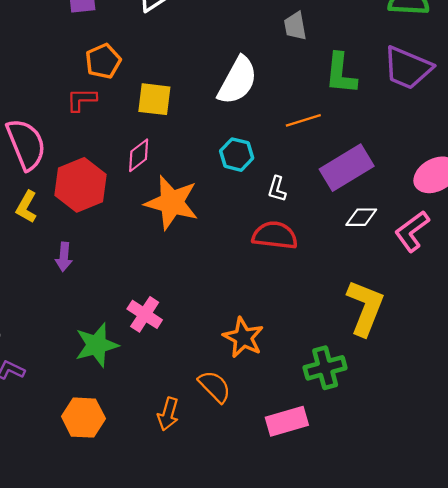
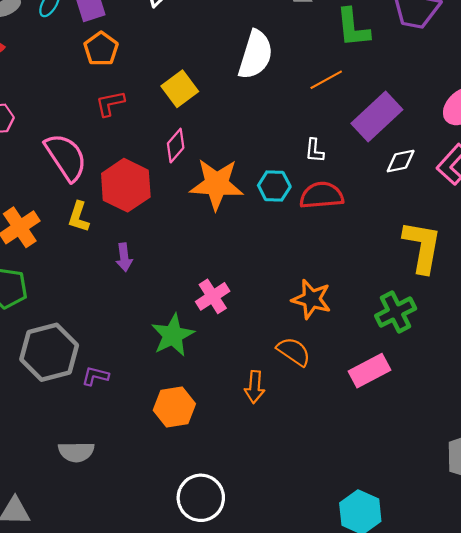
orange pentagon: (103, 61) -> (101, 49), moved
yellow square: (154, 99) -> (180, 89), turned -32
cyan hexagon: (237, 155) -> (274, 186), moved
pink cross: (145, 314) -> (213, 296), turned 36

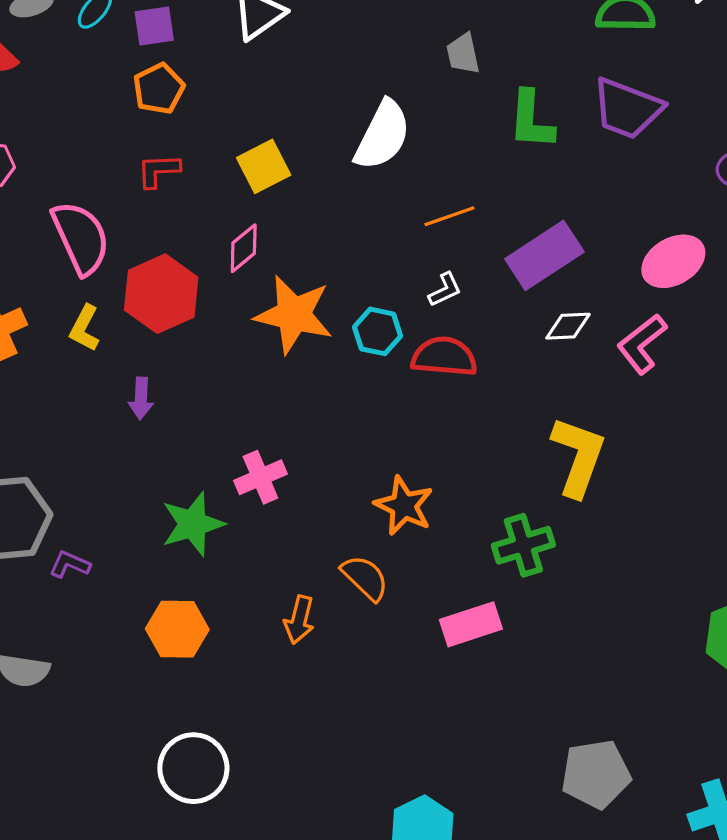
orange line: (326, 80) -> (449, 216), moved
white L-shape: (314, 151) -> (445, 290), turned -130

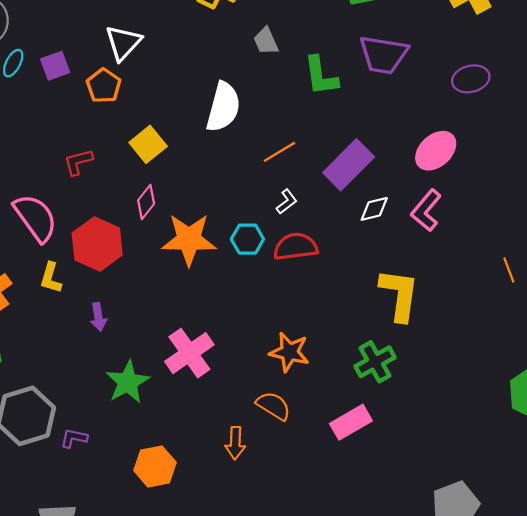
orange pentagon: (159, 89) -> (104, 86), moved
pink cross: (260, 477) -> (189, 353), size x1.4
green star: (193, 524) -> (128, 382), moved

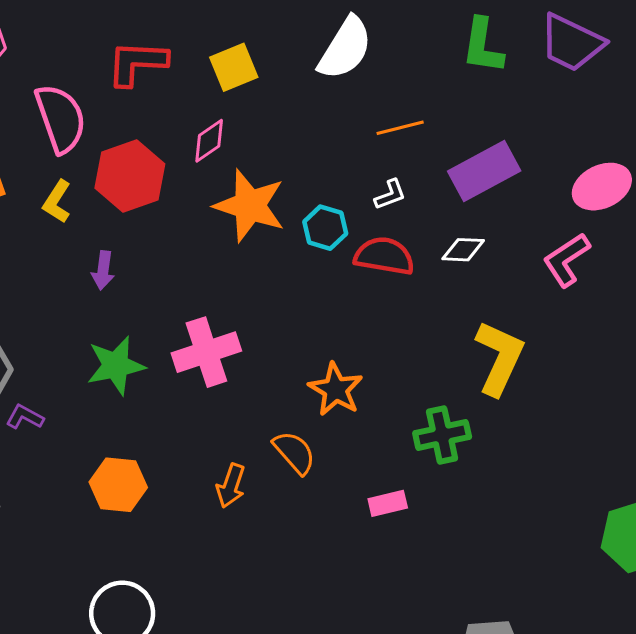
red L-shape: (78, 162) -> (137, 63), size x1.5
white diamond: (374, 209) -> (463, 250), moved
pink rectangle: (351, 422) -> (388, 503), size x0.7

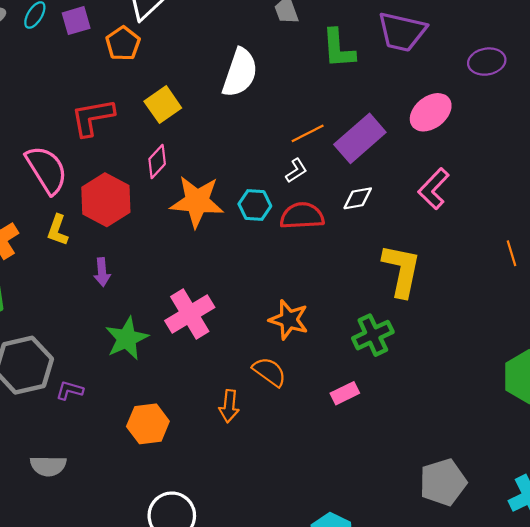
orange line: (400, 128) -> (308, 133), moved
pink ellipse: (602, 187) -> (431, 112), moved

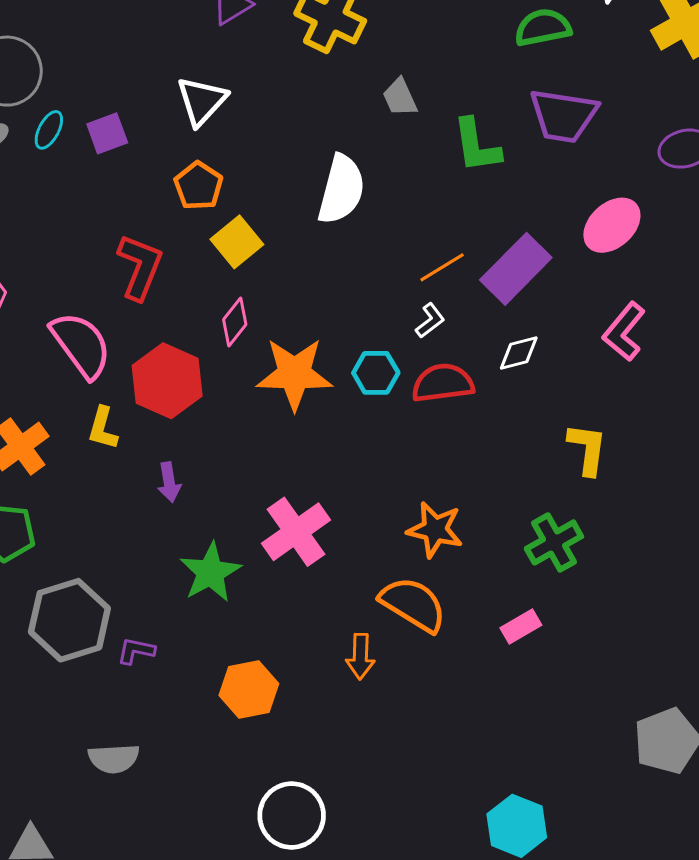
orange pentagon: (123, 44) -> (198, 186), moved
red L-shape: (93, 117) -> (140, 267), turned 126
yellow L-shape: (401, 270) -> (587, 449), size x0.7
orange semicircle: (269, 372) -> (413, 604), size x1.4

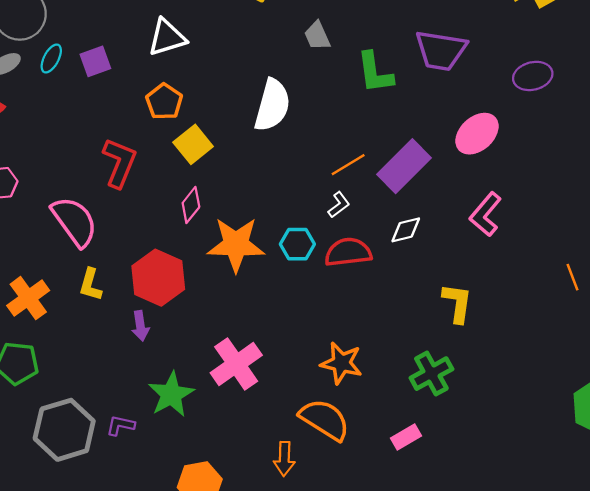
white triangle: (202, 101) -> (167, 37), turned 30
red hexagon: (167, 381) -> (158, 278), moved
purple L-shape: (136, 651) -> (120, 425), moved

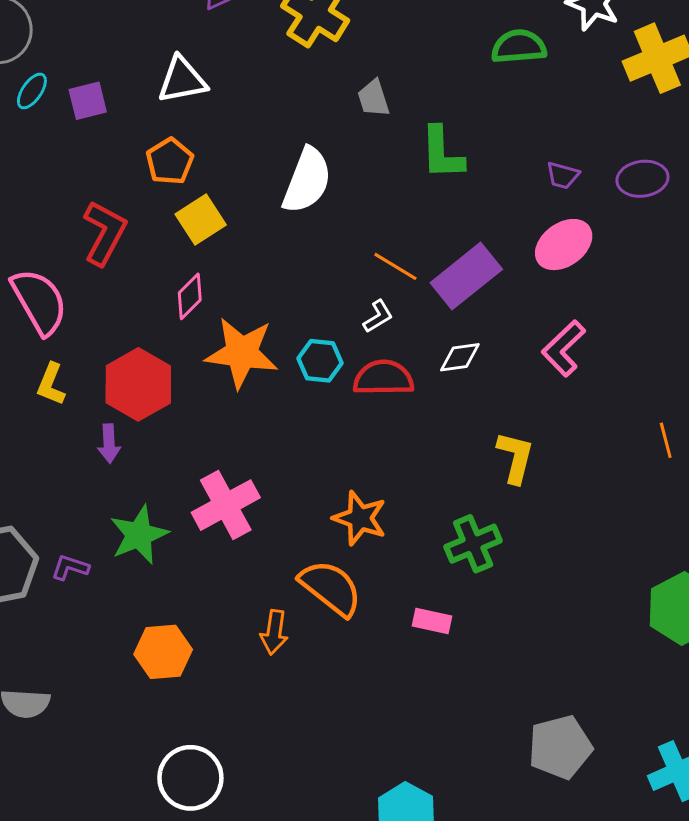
purple trapezoid: (441, 50) -> (563, 175), moved, size x0.5
orange line: (348, 165) -> (395, 266), turned 56
pink rectangle: (406, 437) -> (432, 621), turned 36

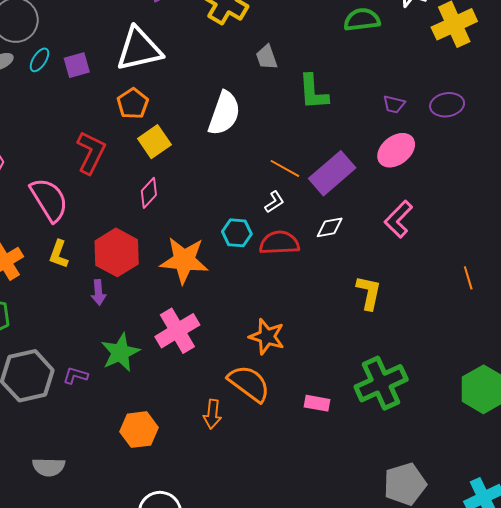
white triangle: (182, 80) -> (139, 49), size x1.4
orange star: (242, 353) -> (184, 260), moved
green cross: (473, 544) -> (381, 383), moved, size x1.4

